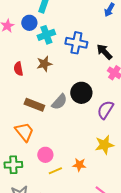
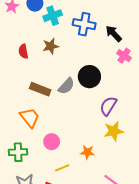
purple semicircle: (105, 110) -> (108, 106), moved
yellow line: (55, 171) -> (62, 168), moved

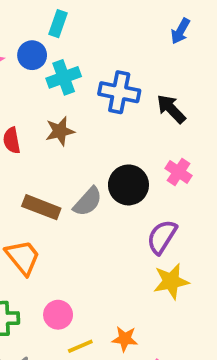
pink cross: (124, 56) -> (179, 172), moved
pink circle: (52, 142) -> (58, 315), moved
orange star: (87, 152) -> (125, 339), moved

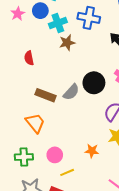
blue cross: (119, 92) -> (89, 18), moved
brown star: (60, 131) -> (67, 43), moved
orange star: (125, 339) -> (92, 151), moved

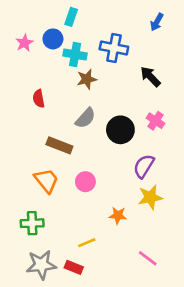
cyan cross: (58, 23) -> (75, 55), turned 30
gray semicircle: (71, 92) -> (85, 118), moved
pink circle: (55, 155) -> (85, 182), moved

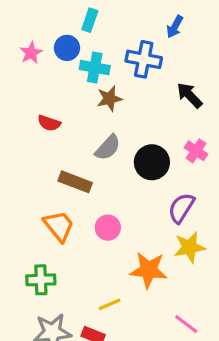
blue arrow: (157, 22) -> (175, 27), moved
red semicircle: (39, 99) -> (49, 123), turned -60
orange star: (118, 215) -> (149, 270), size x1.6

